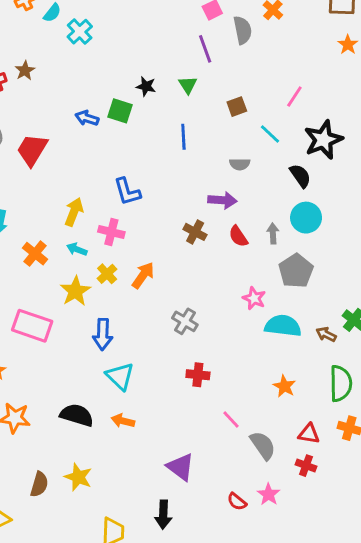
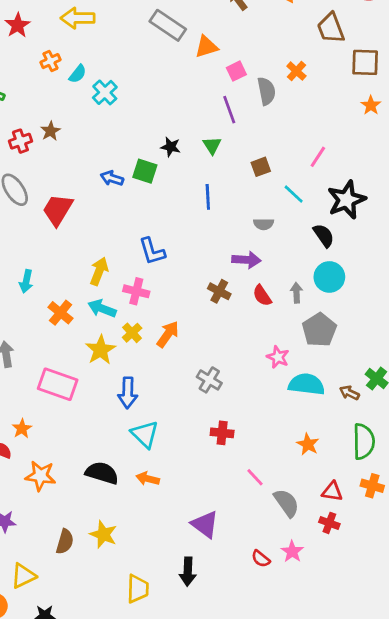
cyan arrow: (77, 249) -> (102, 308), size x1.4

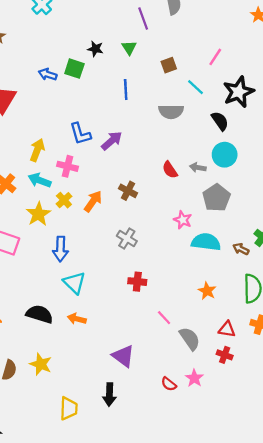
gray semicircle: (264, 224) -> (171, 112), size x1.5
purple arrow: (246, 260) -> (112, 141), moved, turned -45
brown cross: (219, 291) -> (128, 191), moved
gray arrow: (296, 293) -> (198, 168), turned -77

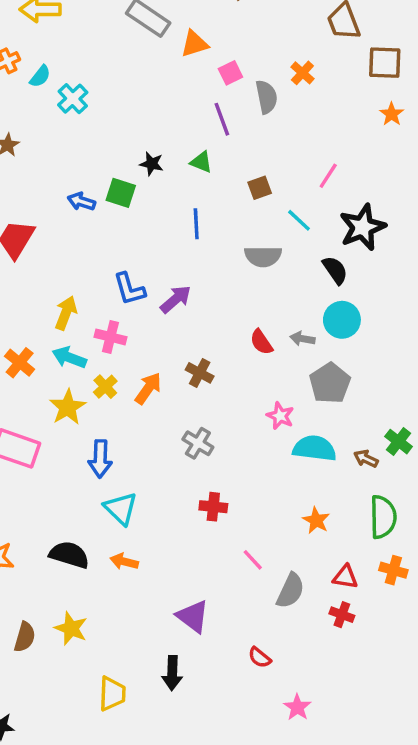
green triangle: (129, 48) -> (201, 162), turned -35
gray semicircle: (190, 339) -> (290, 591), turned 60
pink star: (194, 378) -> (297, 707), moved

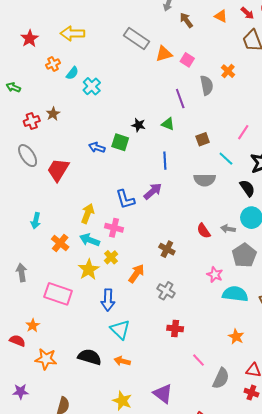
pink square: (230, 73) -> (187, 60), moved, turned -32
purple arrow: (176, 299) -> (153, 191), moved
orange arrow: (148, 388) -> (136, 274), moved
yellow star: (71, 628) -> (122, 401), moved

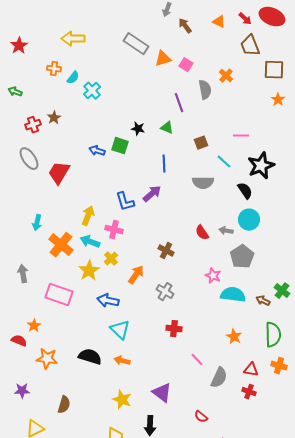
red star: (30, 39) -> (19, 46), moved
orange cross: (53, 64) -> (54, 69), turned 32
pink line: (243, 132) -> (241, 136), turned 56
orange cross: (60, 243) -> (61, 245), size x1.4
blue arrow: (108, 300) -> (108, 301), turned 100

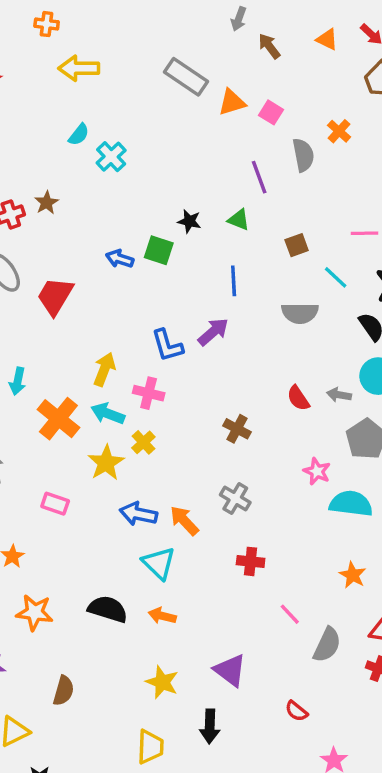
orange cross: (54, 69) -> (47, 24), moved
orange arrow: (136, 275) -> (184, 521), moved, turned -78
pink rectangle: (59, 295) -> (55, 504), size x0.6

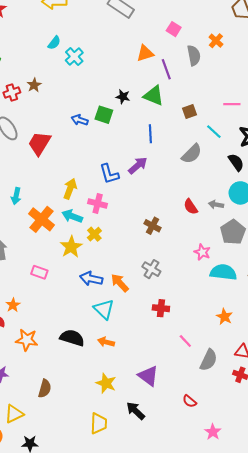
orange triangle: (232, 102) -> (145, 53), moved
green triangle: (239, 220) -> (154, 96), size x1.5
gray semicircle: (300, 313) -> (192, 154), turned -45
black arrow: (210, 726) -> (136, 411), turned 132

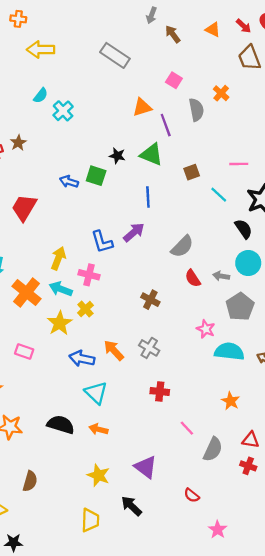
gray semicircle: (192, 154) -> (182, 246), moved
orange arrow: (120, 283) -> (114, 350), moved

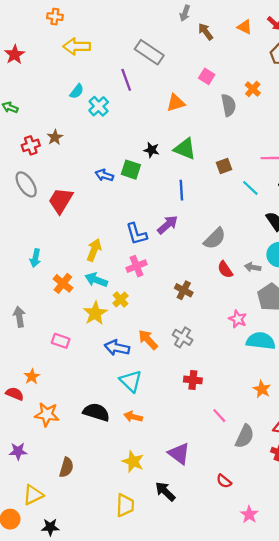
purple line: (166, 125) -> (126, 80), moved
pink cross: (89, 275) -> (137, 266), moved, turned -36
orange cross: (26, 292) -> (63, 283), size x0.7

